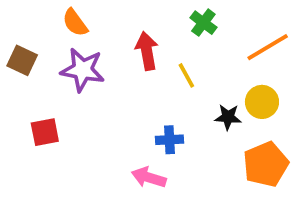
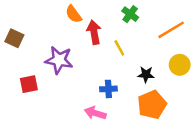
orange semicircle: (75, 23) -> (73, 14), moved
purple star: (83, 70) -> (59, 60), moved
yellow circle: (262, 102) -> (180, 65), moved
orange pentagon: (266, 164) -> (152, 105), moved

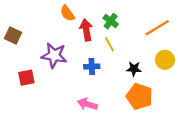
green cross: (130, 14) -> (111, 21), moved
blue cross: (108, 89) -> (92, 67), moved
orange pentagon: (152, 105) -> (139, 96), turned -30

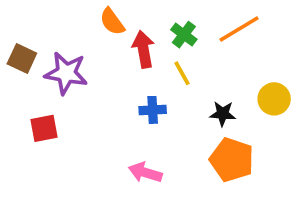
orange line: (157, 28) -> (239, 29), moved
purple star: (54, 55) -> (66, 73), moved

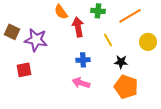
green cross: (184, 35) -> (98, 11), moved, turned -32
yellow line: (182, 73) -> (108, 40), moved
yellow circle: (274, 99) -> (148, 42), moved
pink arrow: (145, 173) -> (81, 83), moved

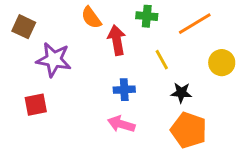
brown square: (12, 32) -> (24, 27), moved

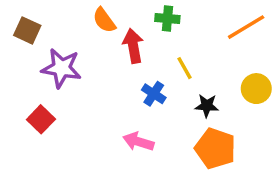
orange line: (195, 24) -> (246, 27), moved
yellow circle: (222, 63) -> (256, 89), moved
blue cross: (124, 90) -> (154, 94), moved, turned 36
red square: (36, 105) -> (41, 119), turned -35

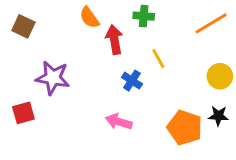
purple star: (61, 68) -> (53, 78), moved
black star: (207, 106) -> (218, 116), moved
red square: (41, 119) -> (23, 113), moved, turned 30

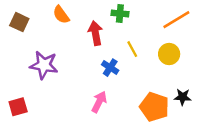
orange semicircle: (89, 18) -> (61, 15), moved
yellow circle: (220, 76) -> (169, 54), moved
red square: (23, 113) -> (18, 107), moved
pink arrow: (119, 122) -> (99, 102), turned 100

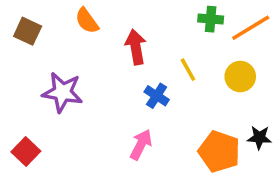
green cross: (120, 14) -> (211, 19), moved
red square: (18, 107) -> (26, 152), turned -30

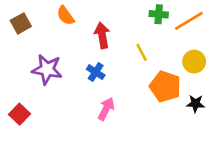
brown square: (28, 31) -> (21, 23), turned 36
yellow circle: (240, 77) -> (194, 62), moved
blue cross: (157, 96) -> (96, 72), moved
orange pentagon: (219, 152) -> (165, 86), moved

